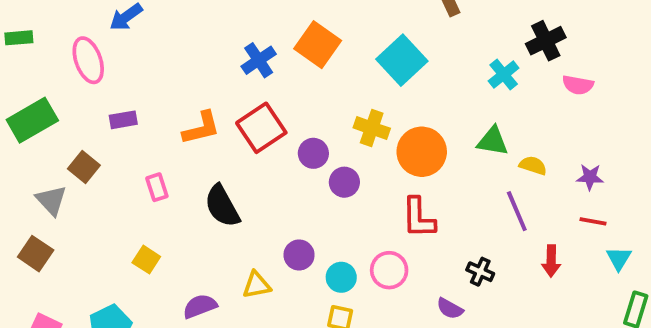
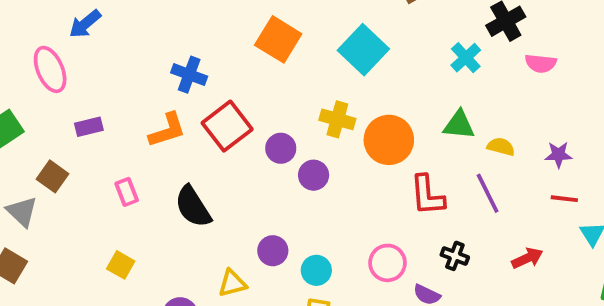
blue cross: (259, 60) -> (189, 75), moved, turned -32
red L-shape: (418, 218) -> (427, 195), moved
red arrow: (551, 261) -> (527, 258), moved, turned -112
pink circle: (389, 270) -> (387, 263), moved

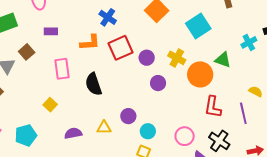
green triangle: (459, 125) -> (223, 60), moved
purple circle: (281, 148) -> (147, 58), moved
pink rectangle: (127, 192) -> (62, 69), size x1.5
black cross: (455, 256) -> (219, 141), size x1.5

